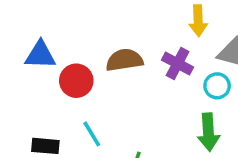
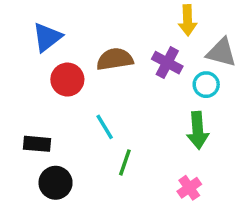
blue triangle: (40, 55) -> (47, 37), moved, turned -40
cyan line: (92, 134) -> (105, 127), moved

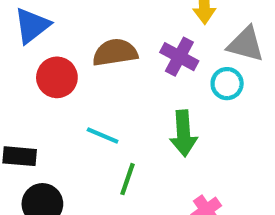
cyan line: (105, 127) -> (103, 135), turned -36
green arrow: (198, 130) -> (183, 133), moved

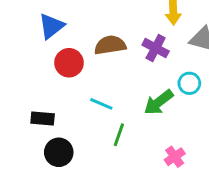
cyan circle: (227, 84) -> (189, 83), moved
green arrow: (183, 133) -> (159, 102), turned 56

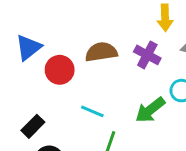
blue triangle: (51, 26) -> (28, 48), moved
black rectangle: (43, 119) -> (33, 126), turned -50

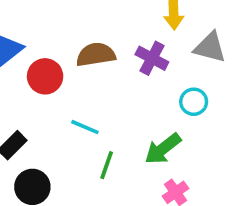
green arrow: (150, 110) -> (163, 149), moved

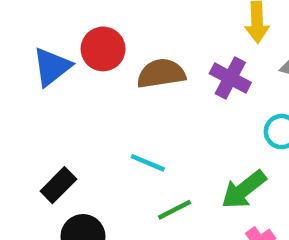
red circle: (45, 76) -> (103, 49), moved
green line: (107, 165) -> (174, 210), turned 44

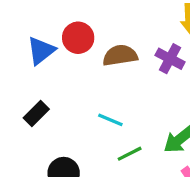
black rectangle: (58, 185) -> (36, 113), moved

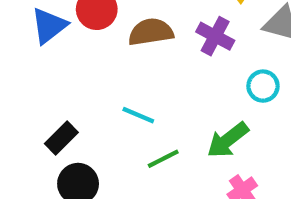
black rectangle: (36, 113) -> (61, 138), moved

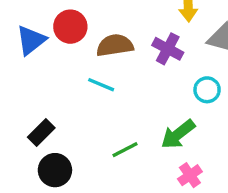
cyan line: (138, 115) -> (101, 85), moved

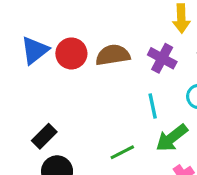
red circle: (70, 27) -> (71, 53), moved
cyan line: (101, 85) -> (153, 106), moved, turned 55

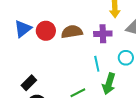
purple cross: (162, 58) -> (103, 34), turned -30
green arrow: (172, 138) -> (109, 84), turned -35

